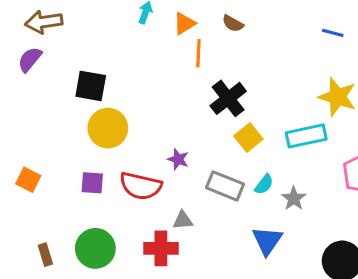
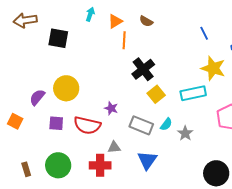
blue line: (333, 33) -> (204, 33), moved, turned 48
purple semicircle: (30, 59) -> (37, 97), moved
black square: (91, 86) -> (58, 38), moved
blue triangle: (267, 241) -> (147, 160), moved

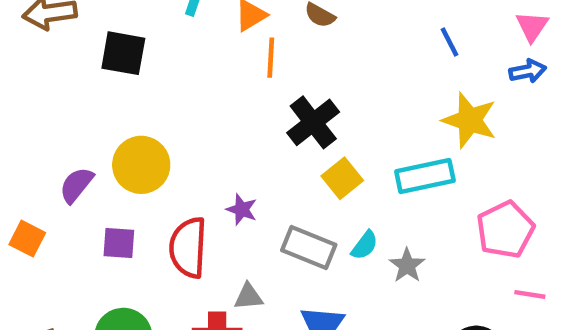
red semicircle: (87, 125) -> (188, 248), turned 80

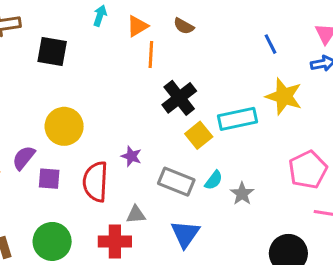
cyan rectangle: (425, 176) -> (238, 119), moved
purple semicircle: (76, 185) -> (24, 158), moved

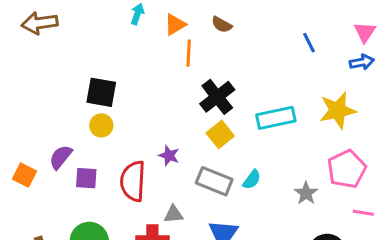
black square: (52, 52) -> (101, 92), moved
yellow star: (284, 96) -> (338, 110), moved, turned -30
yellow circle: (64, 126) -> (101, 125), size x0.6
yellow square: (199, 135) -> (220, 134), moved
gray star: (242, 194) -> (306, 193), moved

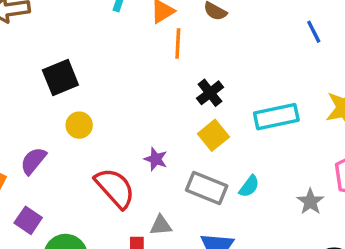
black square: (101, 92) -> (60, 78), moved, turned -32
black cross: (217, 97) -> (210, 93), size x0.7
purple square: (86, 178) -> (28, 220), moved, turned 30
red semicircle: (133, 181) -> (115, 188), turned 135

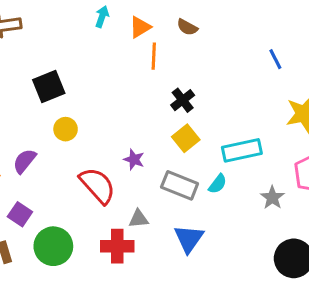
blue line: (314, 32) -> (275, 59), moved
cyan rectangle: (276, 117) -> (242, 150), moved

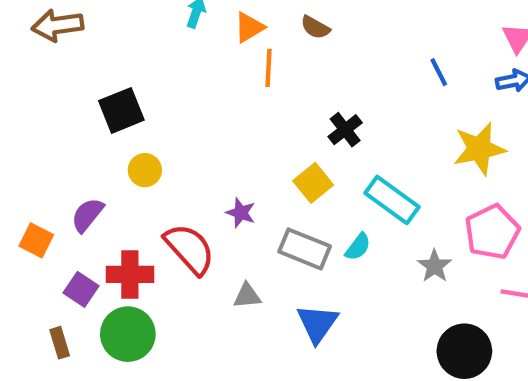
black cross: (183, 100) -> (345, 130), moved
cyan rectangle: (242, 150) -> (392, 200), turned 48
red cross: (117, 246) -> (130, 274), moved

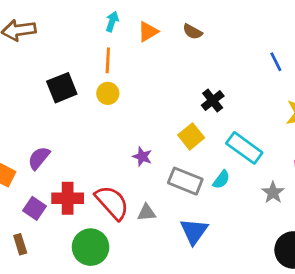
orange line: (268, 68) -> (108, 60), moved
yellow circle: (145, 170) -> (108, 93), moved
red semicircle: (190, 249) -> (112, 203), moved
green circle: (128, 334) -> (91, 247), moved

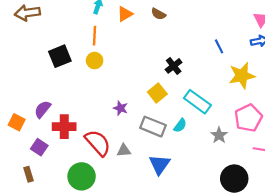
blue line: (276, 62) -> (219, 46), moved
red cross: (68, 198) -> (64, 127), moved

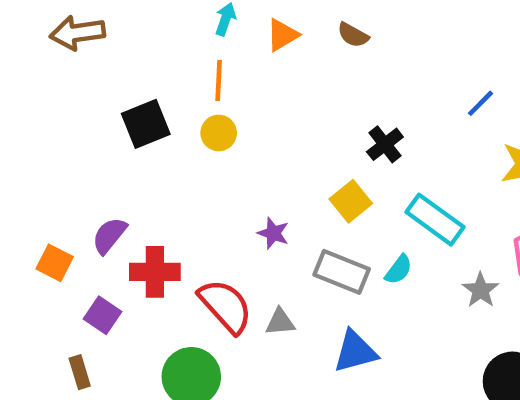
blue line: (219, 46) -> (481, 103), turned 72
blue triangle: (160, 164) -> (355, 352), turned 40

